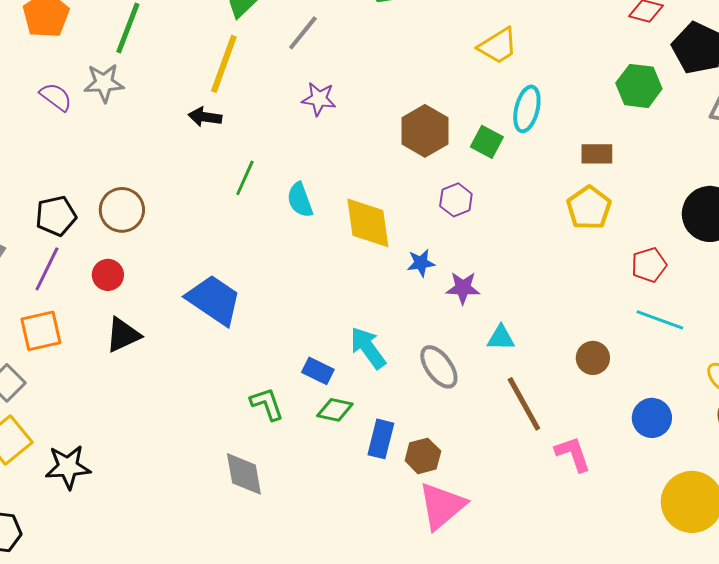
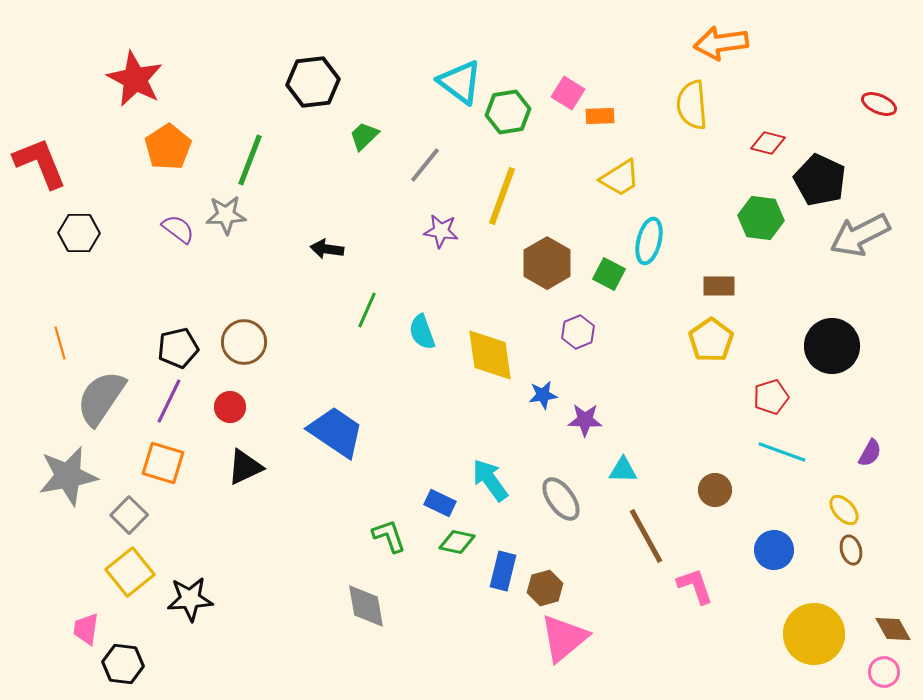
yellow line: (224, 64) -> (502, 196), moved
orange square: (41, 331) -> (163, 463), turned 30

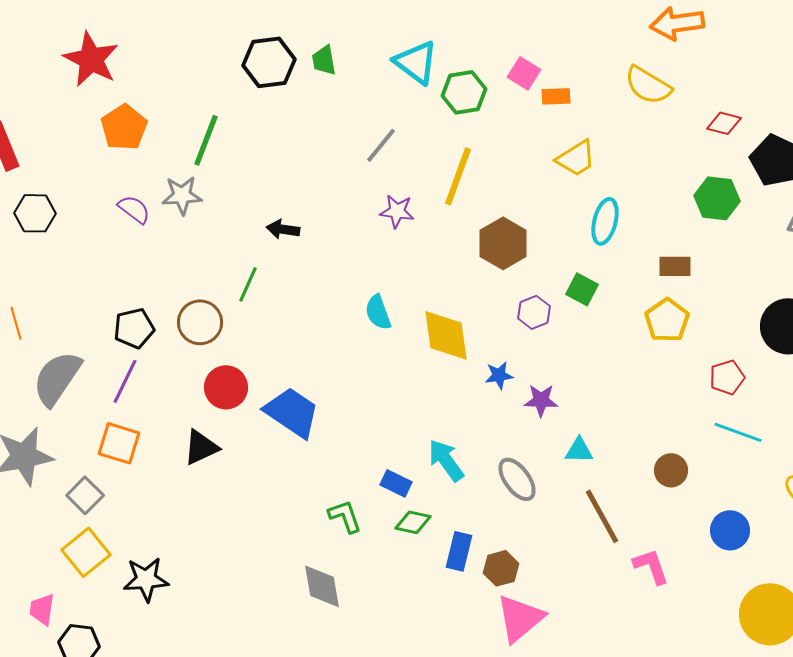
yellow semicircle: (692, 105) -> (648, 85), turned -54
green trapezoid: (364, 136) -> (324, 60), moved, turned -56
green square: (609, 274) -> (582, 289), moved
green line: (367, 310) -> (248, 284), moved
red circle: (230, 407) -> (226, 387), moved, size x1.4

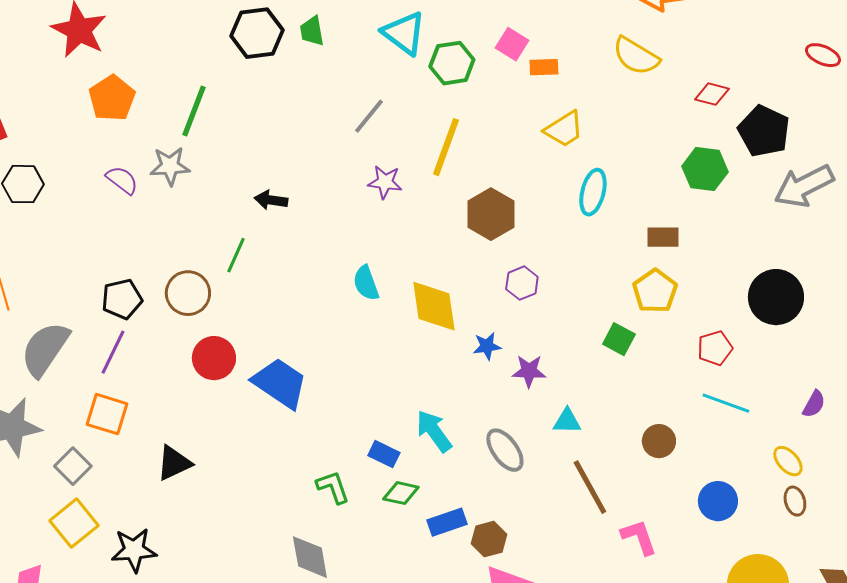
green square: (582, 289) -> (619, 339), moved
black triangle: (201, 447) -> (174, 463), moved
blue rectangle: (459, 551) -> (447, 522), turned 57

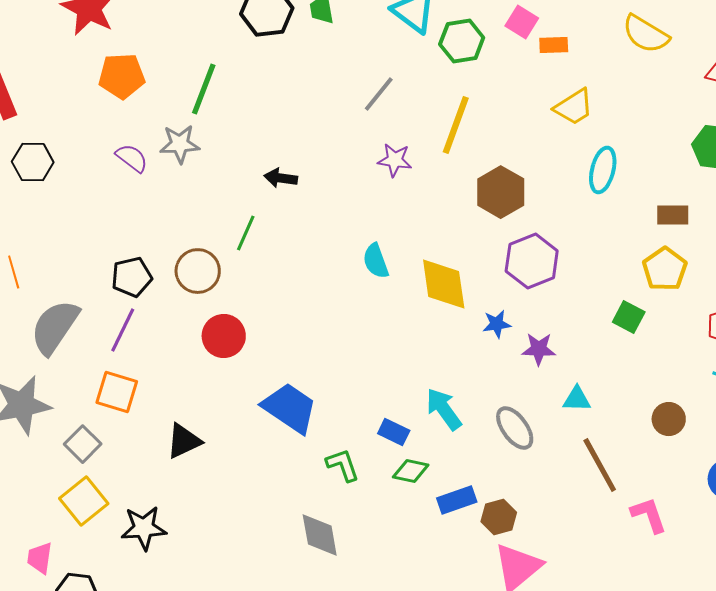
orange pentagon: (112, 98) -> (122, 76), turned 30
purple hexagon: (522, 283) -> (532, 261), size x1.6
blue trapezoid: (280, 383) -> (290, 408), moved

